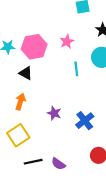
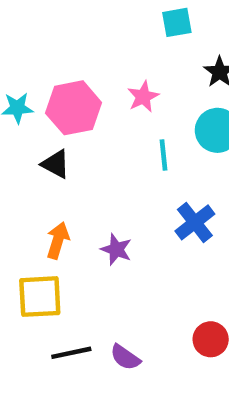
orange arrow: (20, 102) -> (58, 240), moved
blue cross: (85, 121) -> (195, 222), moved
yellow square: (18, 135) -> (40, 297), turned 30

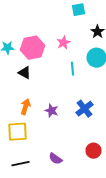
blue cross: (195, 222) -> (84, 109), moved
black line: (71, 353) -> (20, 164), moved

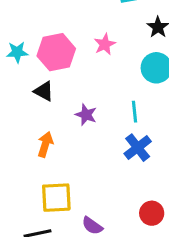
cyan line: (72, 69) -> (134, 112), moved
purple star: (52, 111) -> (86, 115), moved
yellow square: (18, 132) -> (56, 198), moved

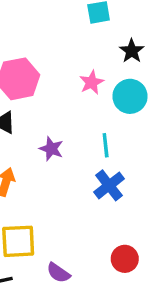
pink star: (105, 44) -> (92, 82), moved

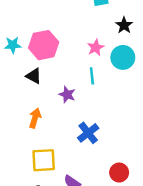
cyan line: (106, 145) -> (92, 76), moved
blue cross: (109, 185) -> (88, 133), moved

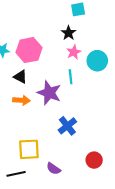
black star: (124, 25) -> (68, 33), moved
purple star: (67, 95) -> (49, 93), size x1.6
orange arrow: (35, 118) -> (21, 100), moved, turned 77

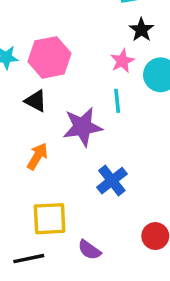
black star: (68, 33) -> (141, 30), moved
purple star: (49, 93) -> (82, 127), turned -30
orange arrow: (21, 100) -> (37, 156), moved, turned -63

